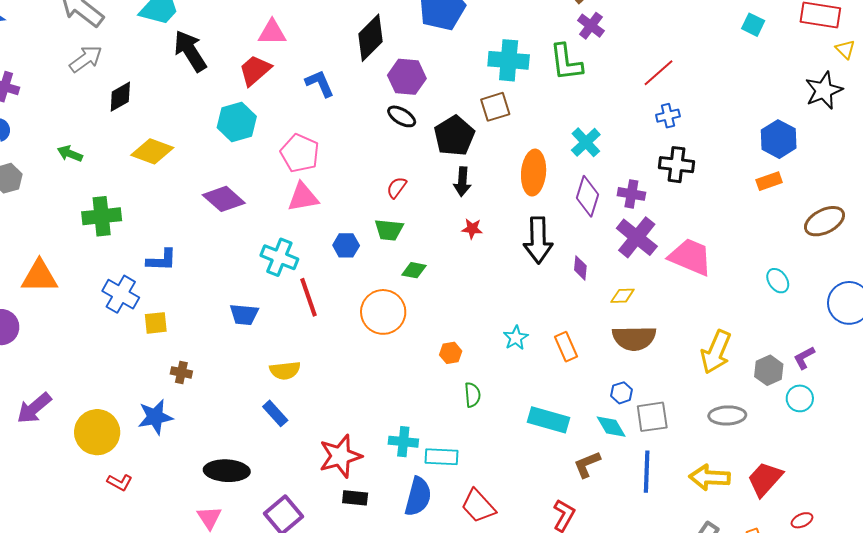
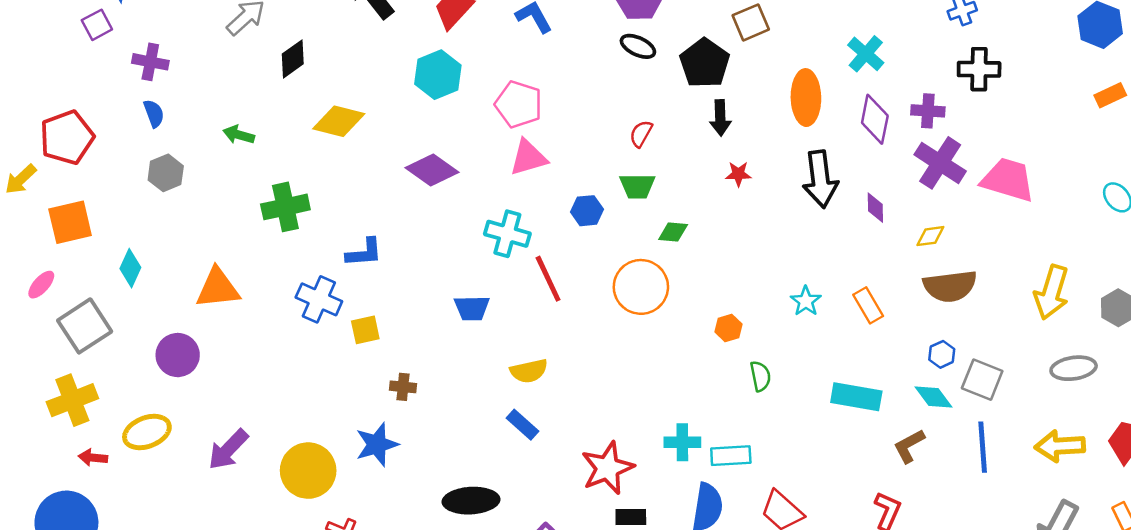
orange rectangle: (769, 181) -> (1110, 95), moved
gray square: (652, 417) -> (982, 380), turned 36

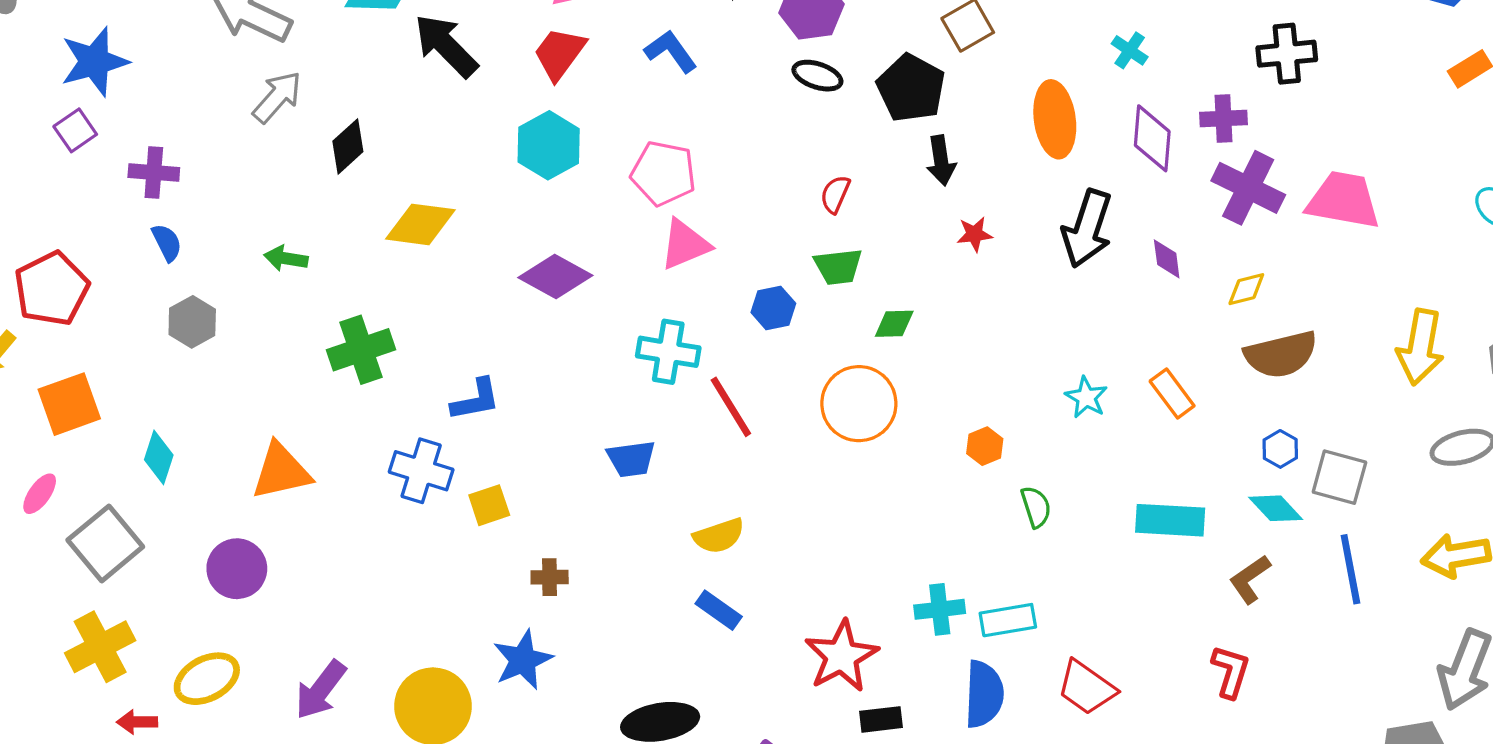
cyan cross: (866, 54) -> (1130, 50), size x0.7
black arrow: (820, 179) -> (1087, 229), turned 32

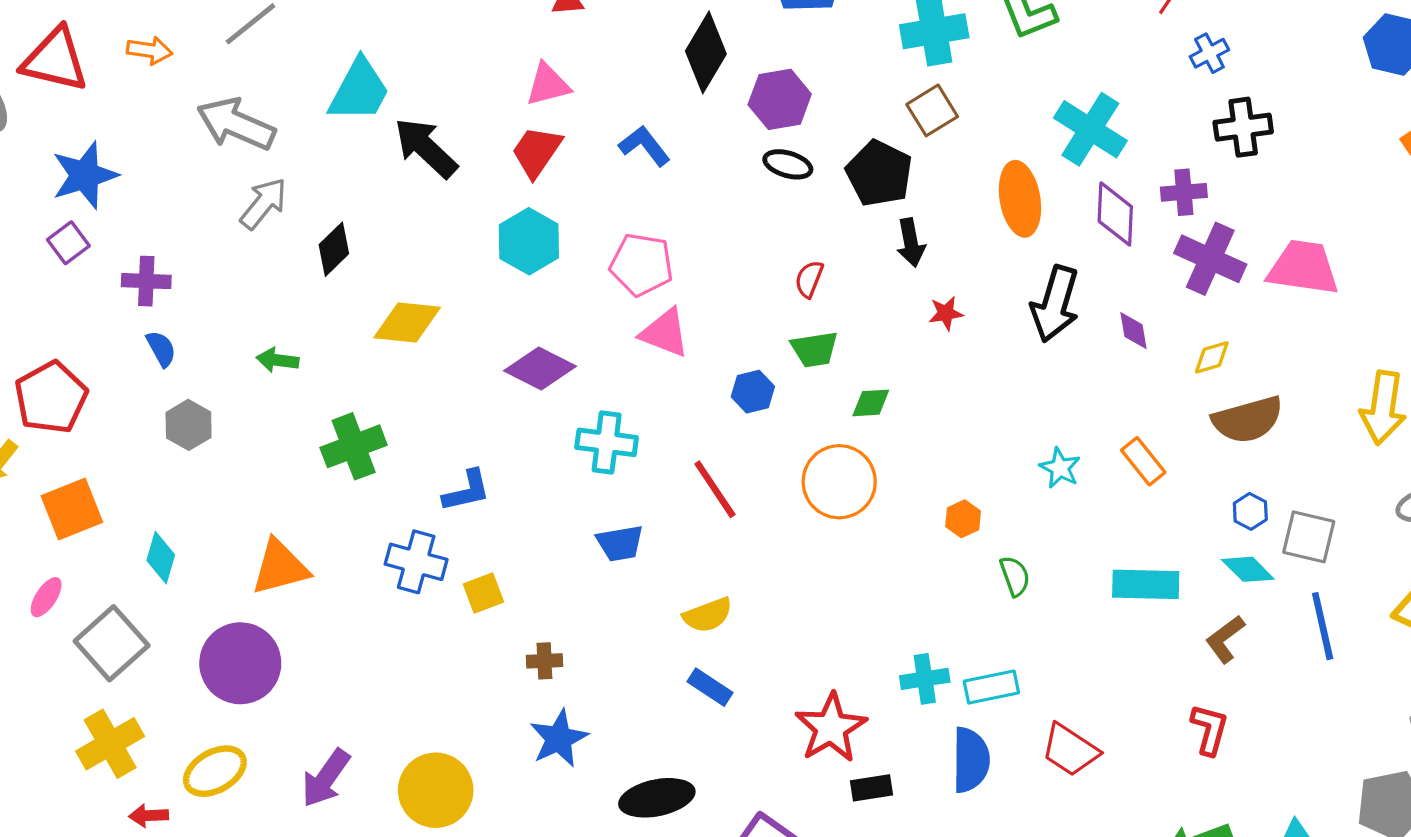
cyan cross: (1130, 50) -> (1090, 129), size x2.0
pink triangle: (685, 244) -> (665, 333), turned 46
cyan cross: (668, 352) -> (607, 442), moved
purple circle: (237, 569) -> (240, 663), size x1.4
blue star: (523, 660) -> (559, 738), moved

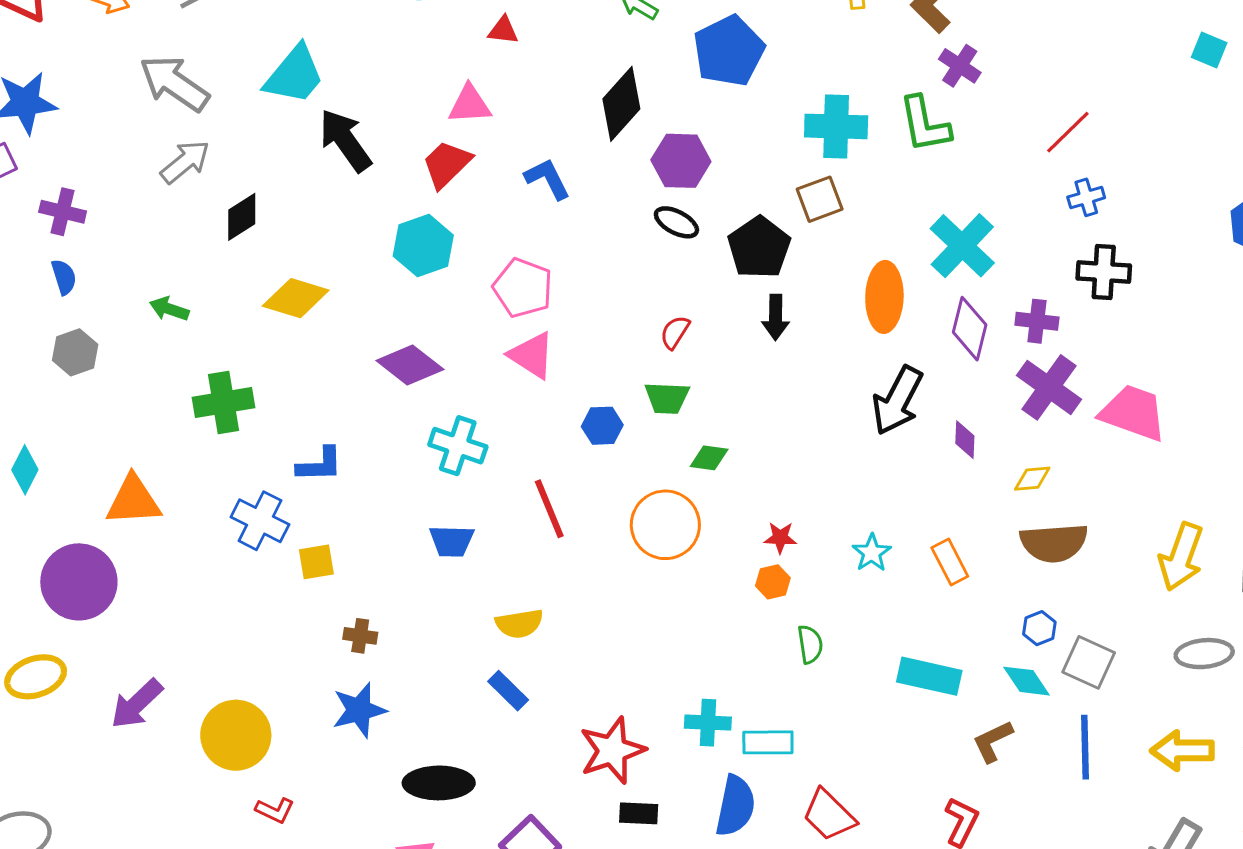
red star: (946, 313) -> (780, 538), moved

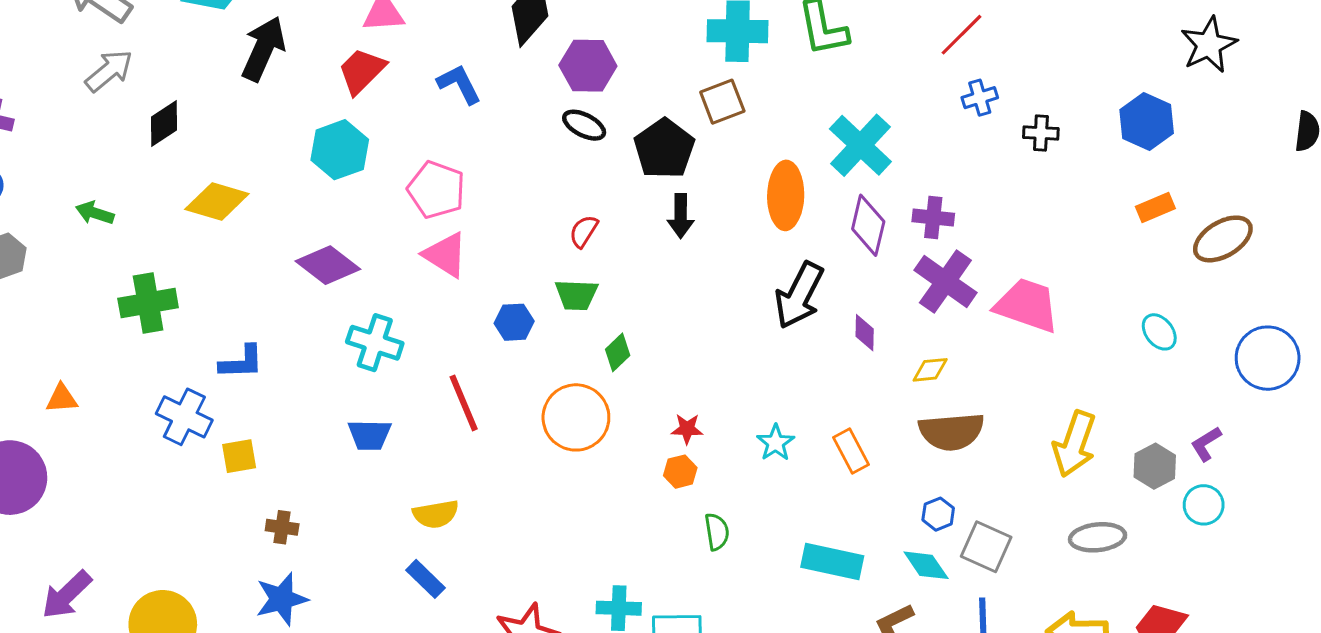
black arrow: (345, 140) -> (263, 49), turned 60
black cross: (1104, 272) -> (1041, 133), moved, size x0.7
green diamond: (709, 458) -> (618, 352), turned -51
orange triangle: (133, 501) -> (62, 398), size x0.6

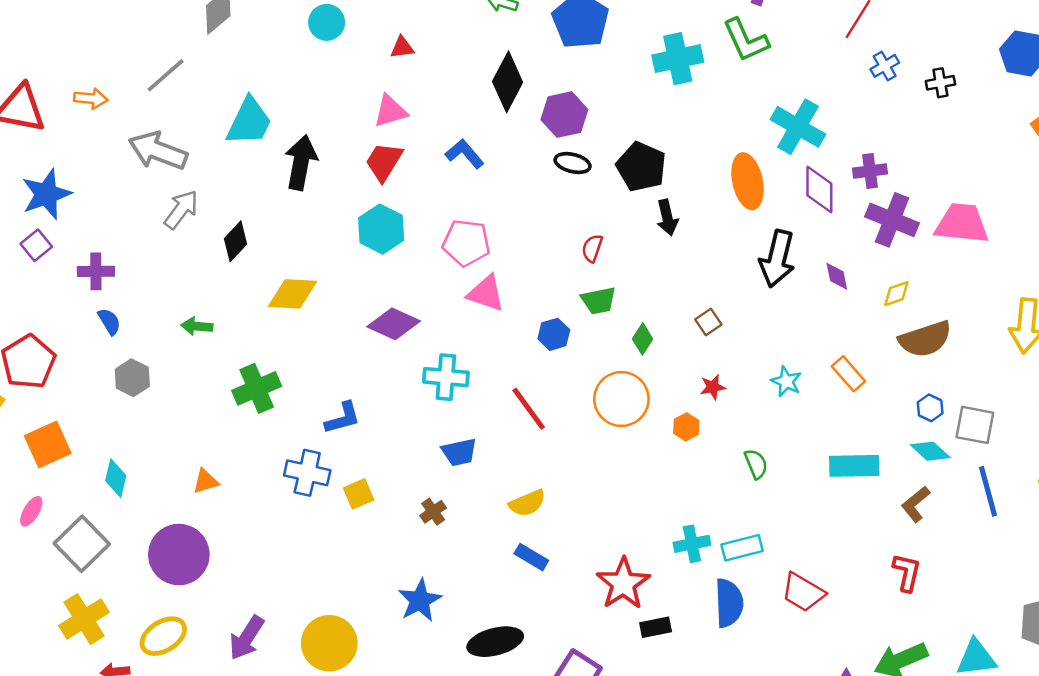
brown square: (722, 102) -> (708, 322), moved, size x0.7
orange hexagon: (680, 472) -> (686, 427), moved
brown cross: (282, 527) -> (433, 512), moved, turned -30

